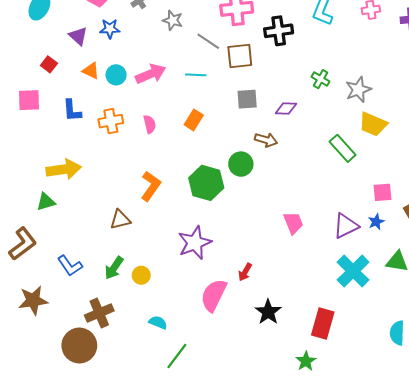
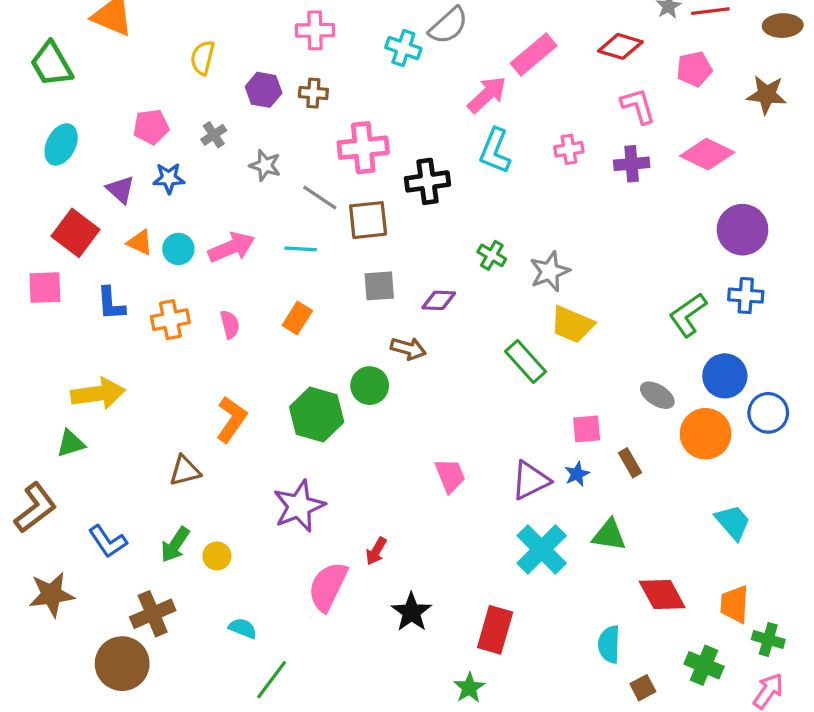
red square: (49, 64) -> (76, 233), size x1.8

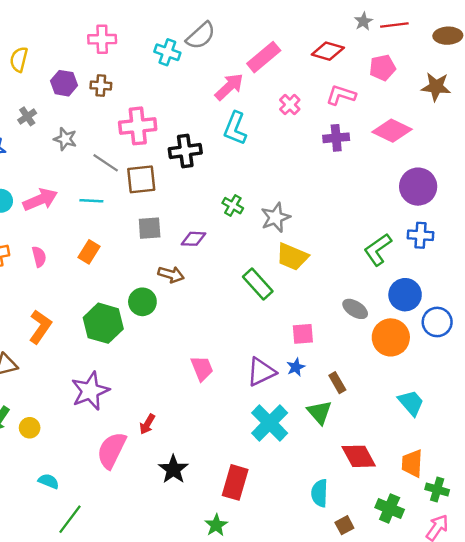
pink L-shape: (638, 106) -> (341, 95), turned -56
pink cross: (569, 149) -> (290, 105), moved, turned -36
brown rectangle: (630, 463) -> (337, 383), moved
green triangle: (609, 535) -> (320, 412), turned 40

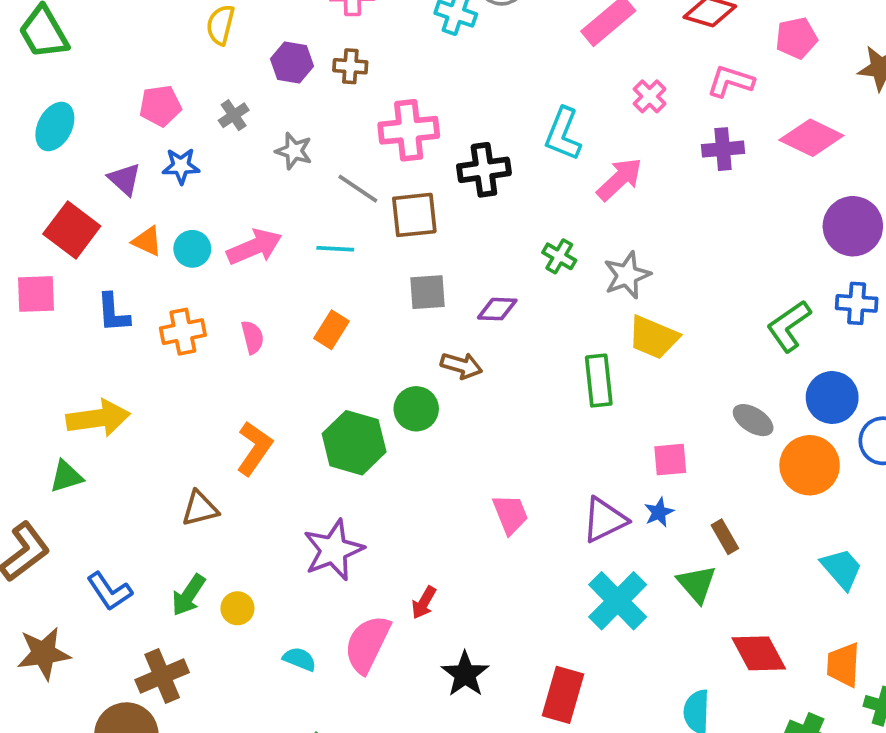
pink arrow: (229, 87) -> (619, 179), moved
green rectangle: (258, 284) -> (599, 381), turned 36
cyan semicircle: (49, 481) -> (300, 659), moved

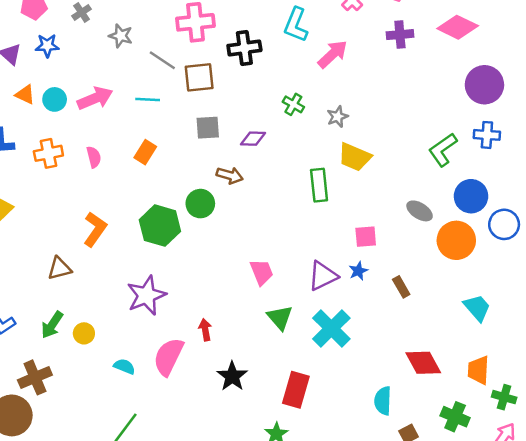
gray star: (627, 275) -> (337, 117), size x0.7
green triangle: (697, 584) -> (280, 317), moved
red arrow: (424, 603) -> (205, 330), turned 140

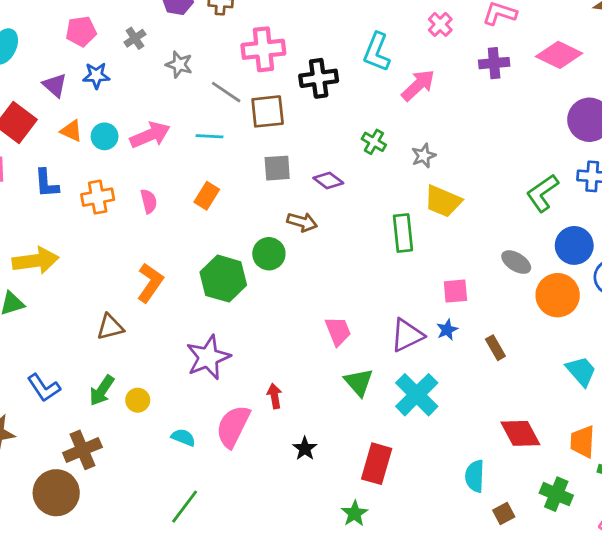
purple diamond: (253, 139) -> (328, 181), turned 35
black star: (232, 376) -> (305, 449), size x0.7

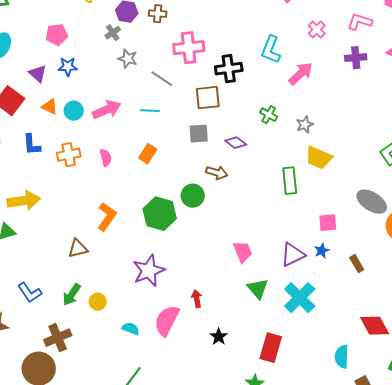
gray cross: (135, 38) -> (113, 33), moved
brown square: (268, 111) -> (208, 98), moved
gray ellipse: (516, 262) -> (372, 202), size x1.4

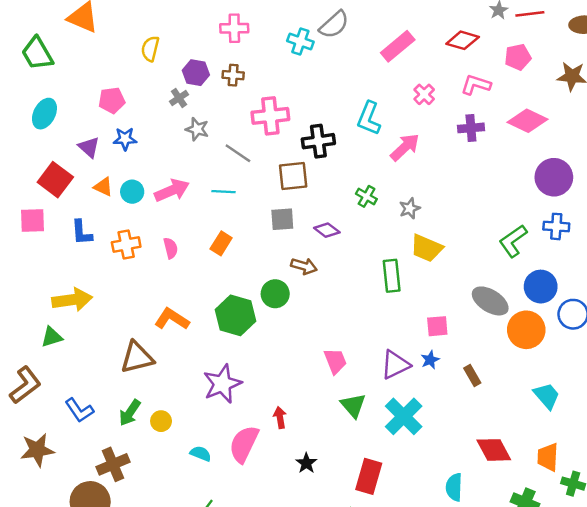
orange L-shape: (107, 217) -> (172, 319), turned -92
brown triangle: (78, 249) -> (137, 357), size x1.4

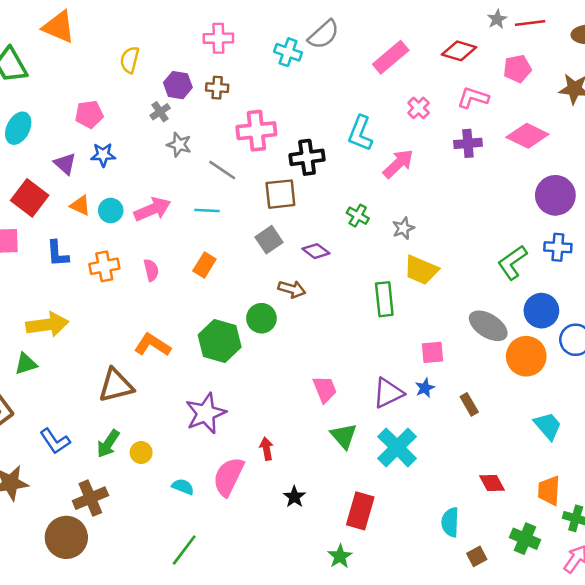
gray square: (282, 219) -> (269, 240), turned -30
red diamond: (494, 450) -> (492, 483), size x0.7

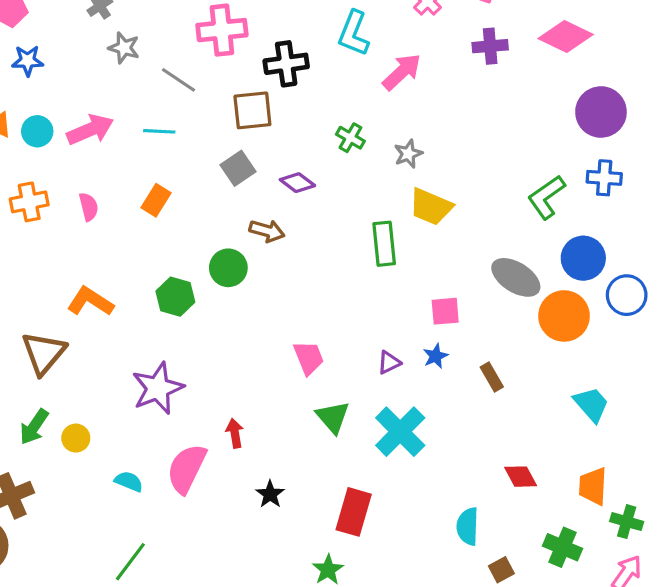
green hexagon: (220, 341) -> (175, 297), size x0.7
brown triangle: (116, 385) -> (44, 353), turned -36
purple triangle: (388, 393) -> (389, 363), size x0.6

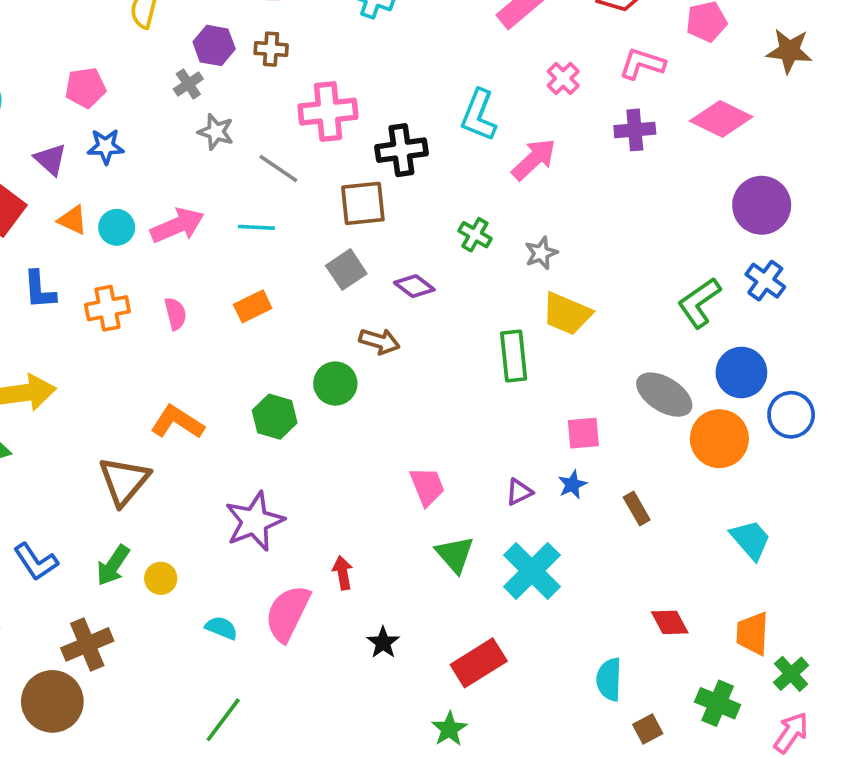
blue cross: (604, 178) -> (765, 281), turned 32
orange rectangle: (156, 200) -> (253, 306), turned 32
red rectangle: (354, 512) -> (479, 663), turned 42
green cross: (627, 522) -> (791, 674), turned 32

